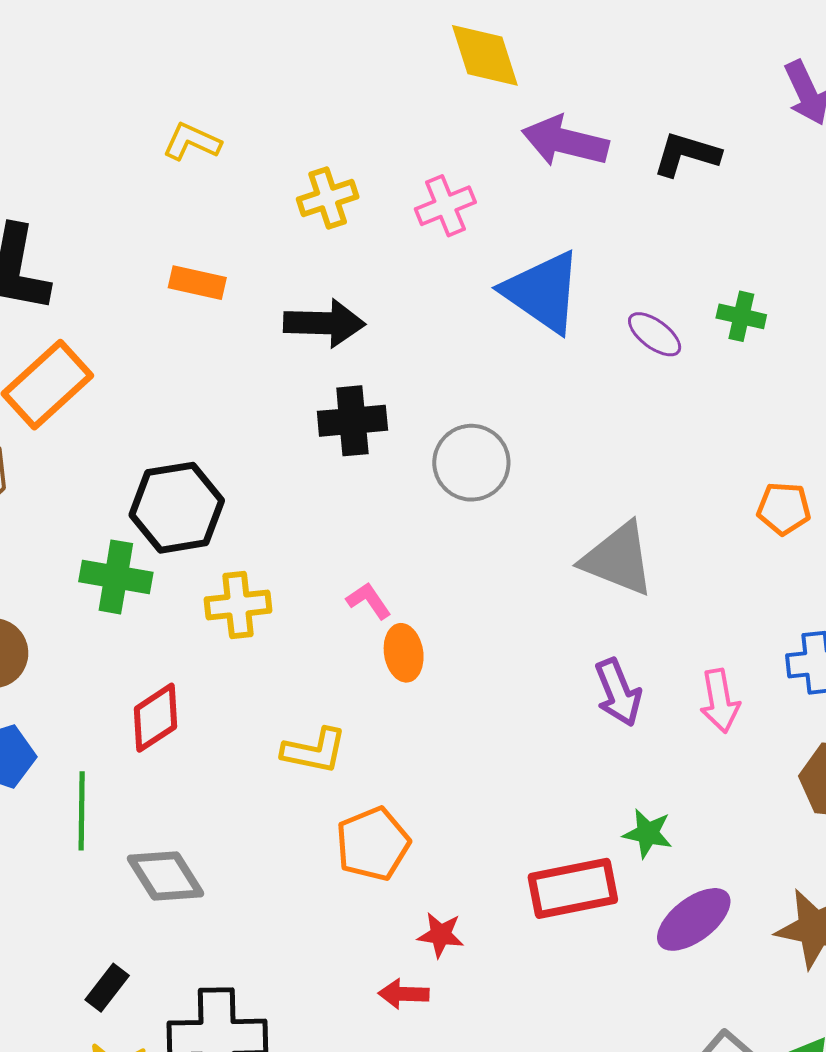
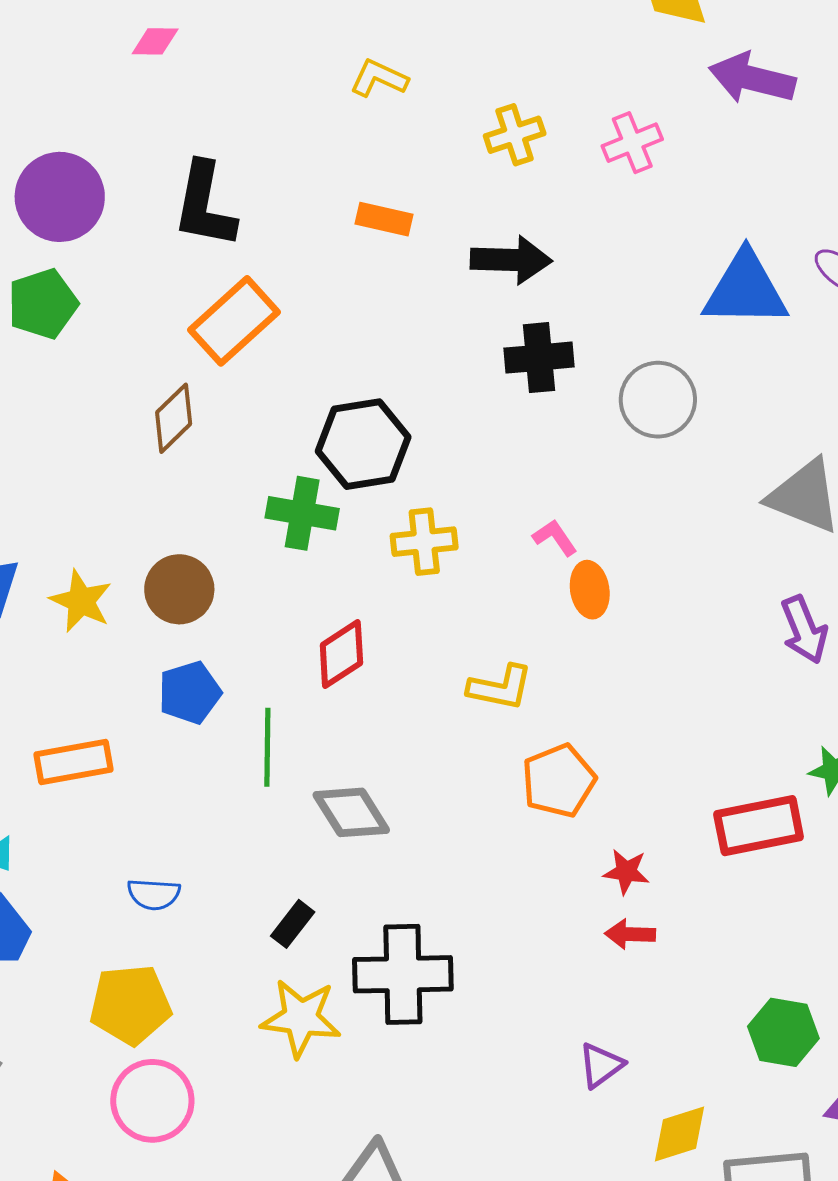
blue triangle: (543, 292) -> (745, 290), moved, turned -34
red arrow: (404, 994) -> (630, 934), moved

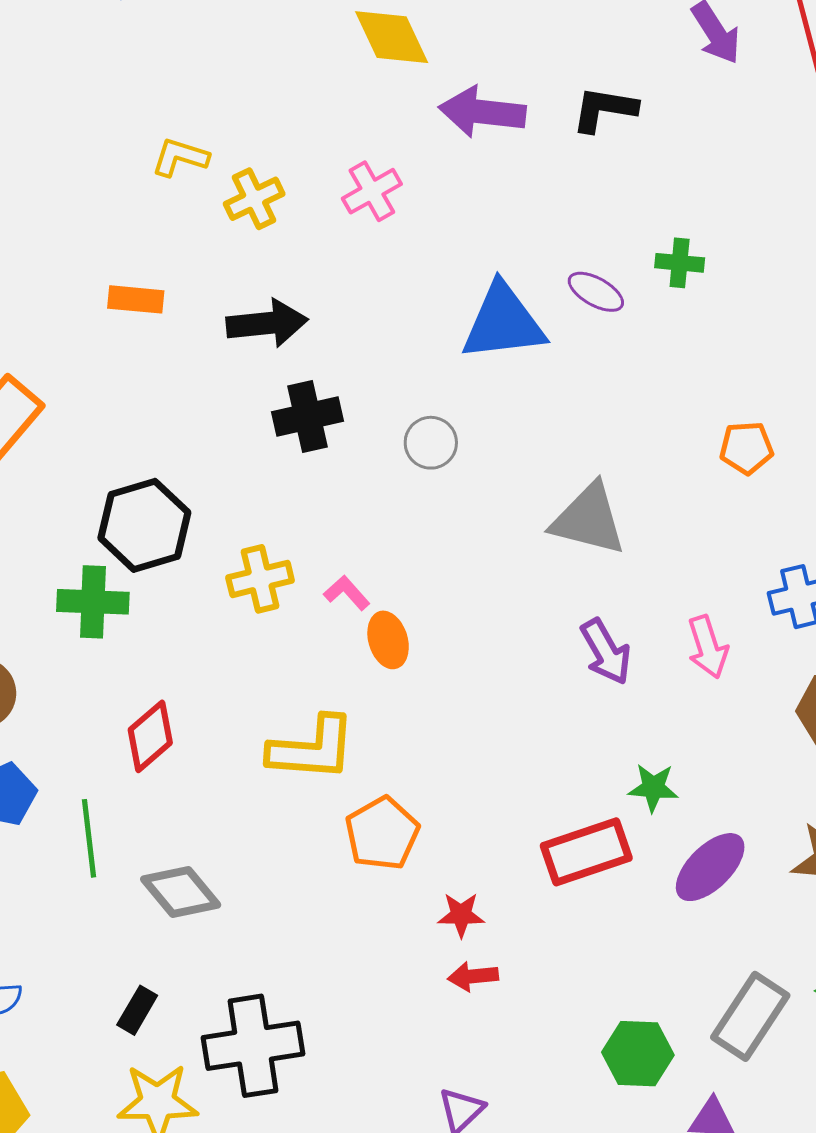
yellow L-shape: (379, 78) -> (180, 157), moved
gray circle: (658, 400) -> (431, 443), size x0.7
yellow cross: (424, 542) -> (260, 579), moved
yellow L-shape: (500, 687) -> (312, 749), size x1.4

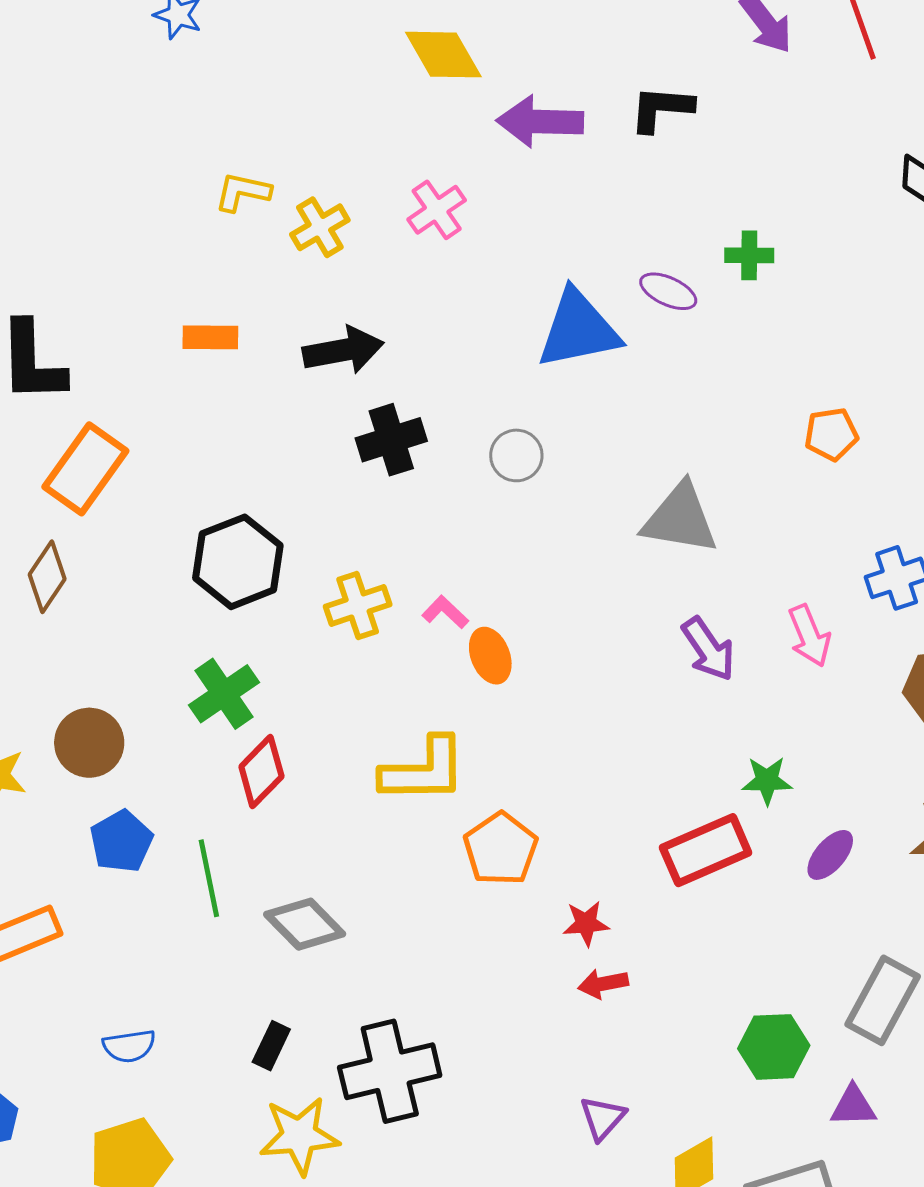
green cross: (93, 602) -> (224, 694), moved, turned -32
purple ellipse: (710, 867) -> (830, 855), size x0.7

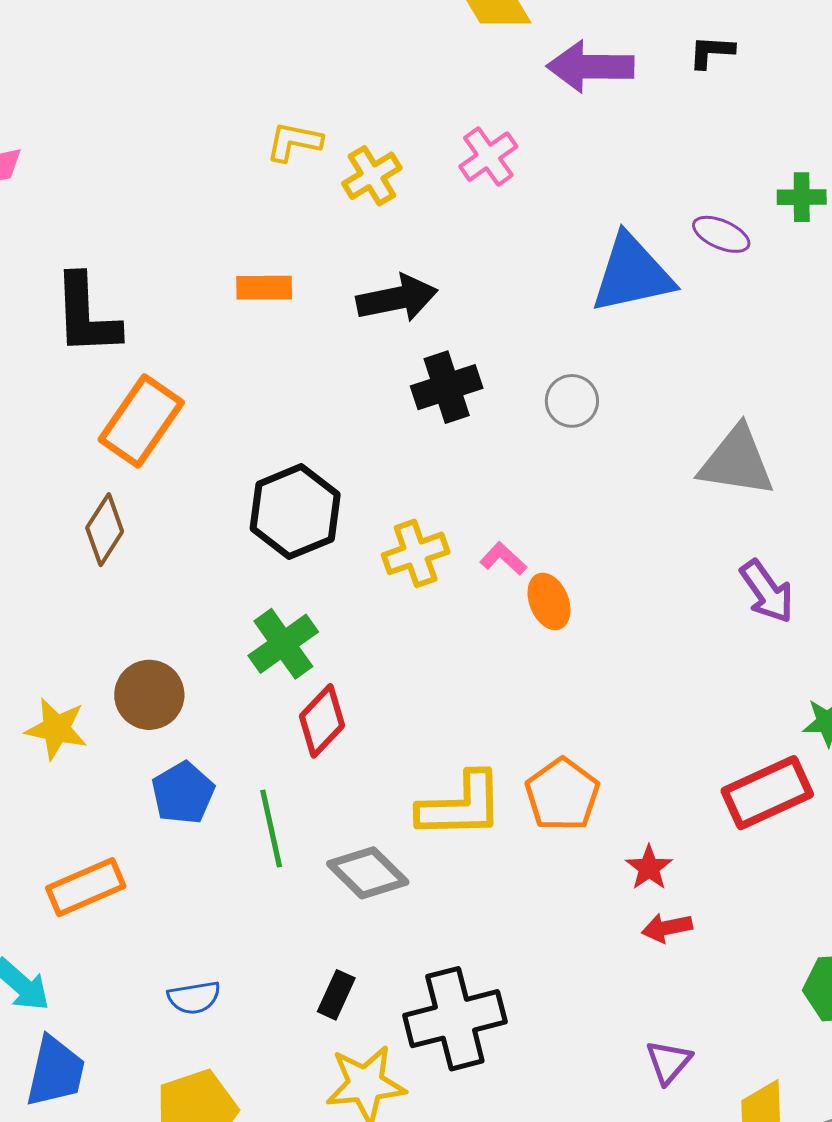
black L-shape: (661, 109) -> (711, 52), size x0.7
yellow L-shape: (424, 770) -> (461, 806), moved
red star: (586, 923) -> (649, 868), turned -30

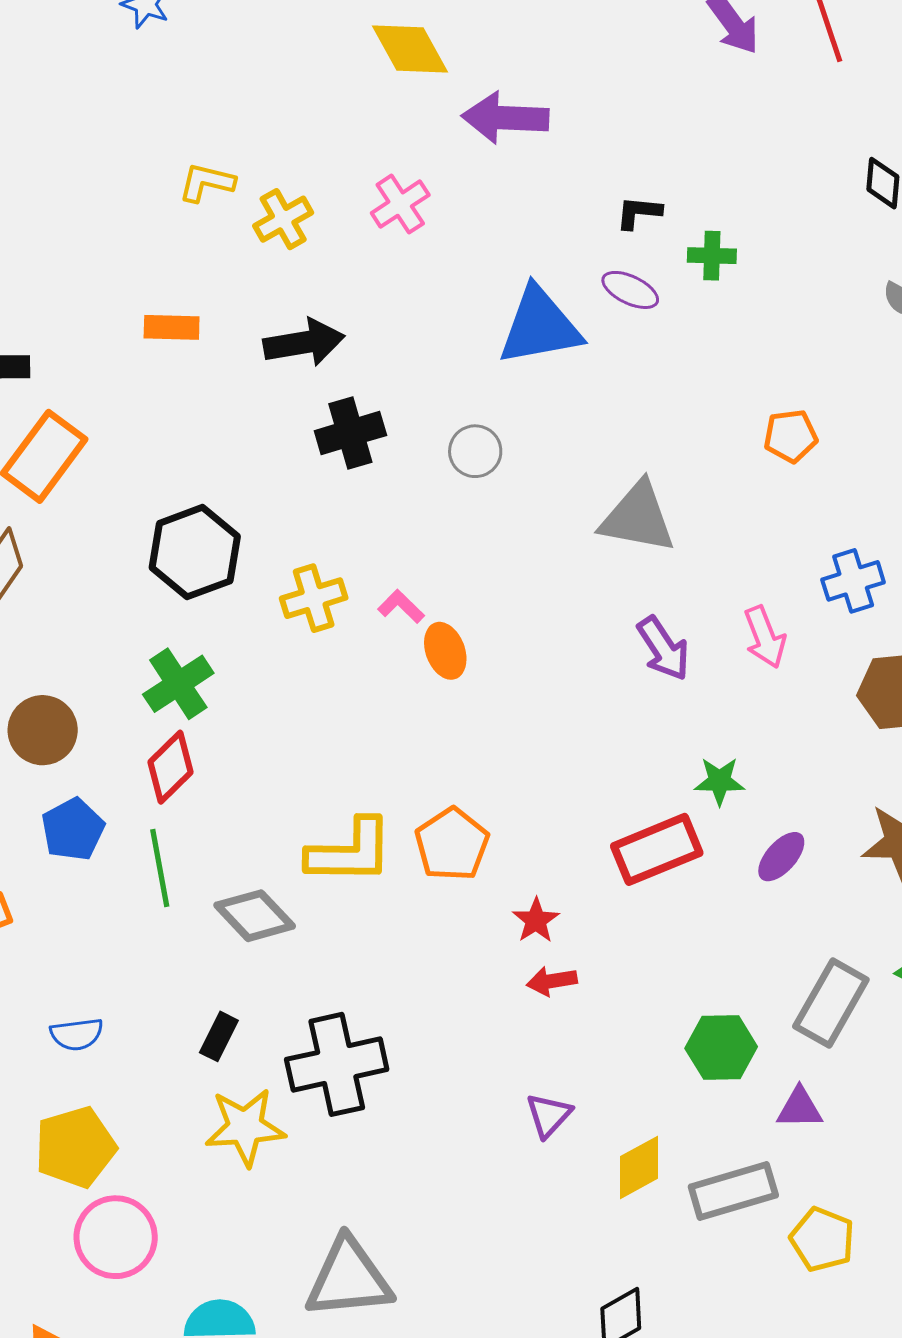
black L-shape: (711, 52) -> (639, 213), moved
red diamond: (322, 721) -> (171, 767), moved

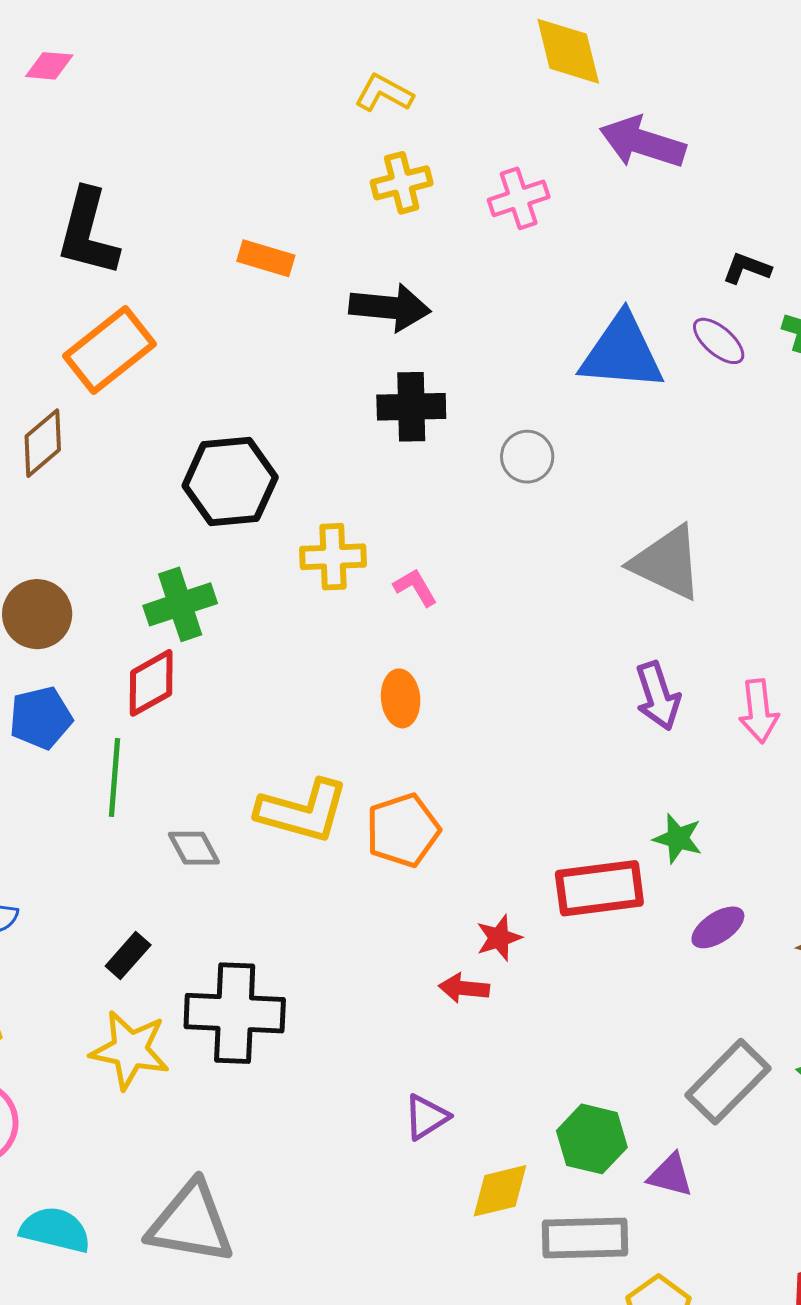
yellow L-shape: (207, 182) -> (384, 93), moved
orange ellipse: (445, 651) -> (401, 698), moved
gray diamond: (255, 916) -> (194, 848), size x0.7
red star: (536, 920) -> (499, 938), moved
green hexagon: (721, 1048) -> (592, 1139), moved

